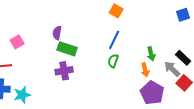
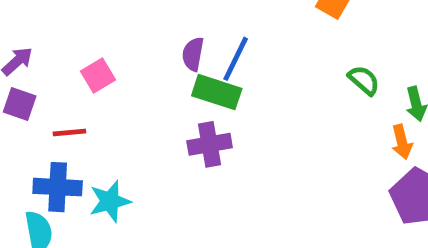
blue line: (114, 40) -> (236, 59), moved
green semicircle: (113, 61) -> (364, 80), moved, turned 112

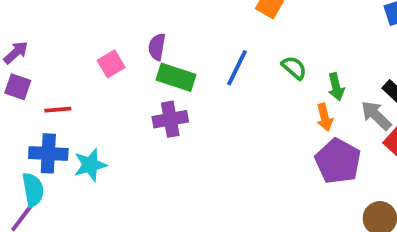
blue line: (236, 59) -> (237, 68), moved
pink square: (98, 75) -> (111, 64), moved

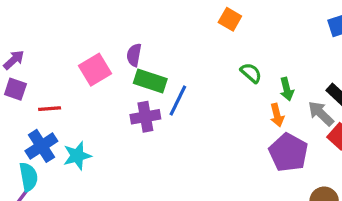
pink square: (111, 64) -> (95, 70), size x1.4
blue line: (237, 68) -> (178, 100), moved
blue cross: (48, 153) -> (41, 146), turned -36

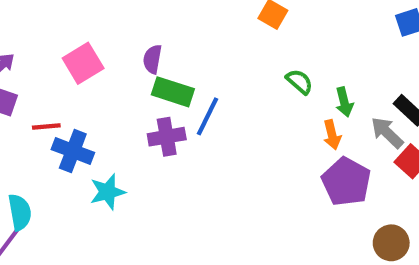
pink square: (95, 70) -> (83, 63), moved
blue cross: (41, 146) -> (73, 151), moved, turned -36
cyan star: (77, 156) -> (108, 192), moved

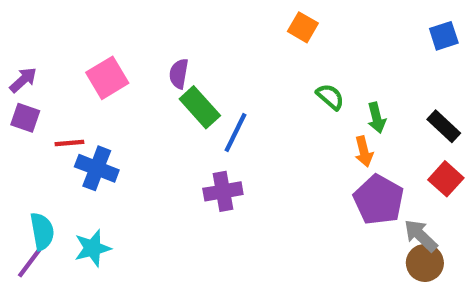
green rectangle: (173, 92) -> (200, 107), turned 30
gray arrow: (387, 133) -> (421, 236), moved
purple cross: (167, 137) -> (223, 191), moved
cyan star: (108, 192) -> (93, 248), moved

